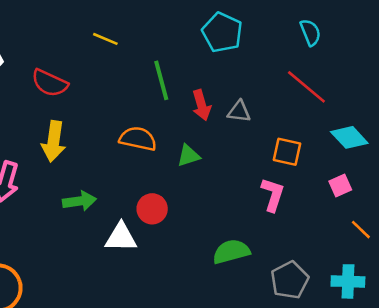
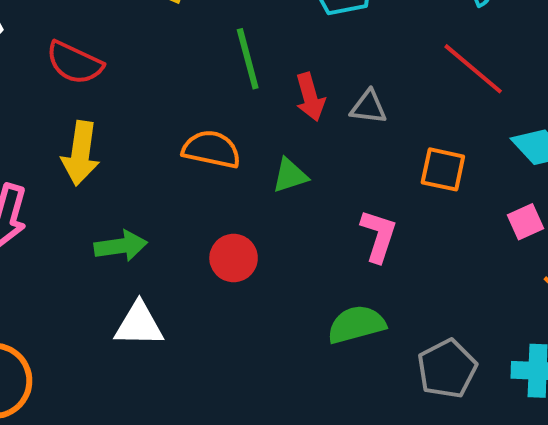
pink L-shape: (273, 195) -> (379, 236), moved
white triangle: (121, 237) -> (139, 324), moved

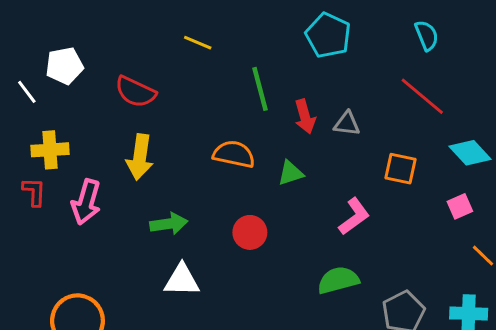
pink L-shape: (379, 236) -> (354, 216), turned 36

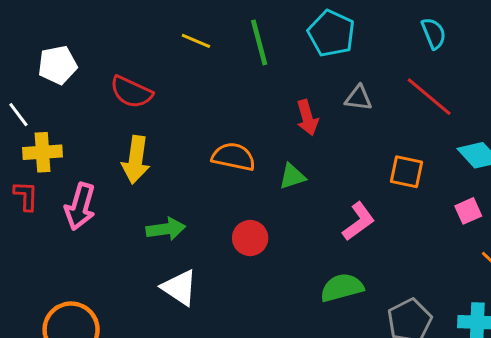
green line: (260, 89) -> (259, 42), moved
white line: (27, 92) -> (18, 115), moved
gray triangle: (347, 124) -> (358, 98), moved
white triangle: (182, 280) -> (179, 288), turned 33

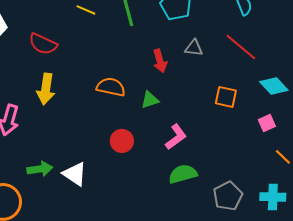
pink L-shape: (358, 221) -> (176, 137), moved
green arrow: (166, 229) -> (40, 169), moved

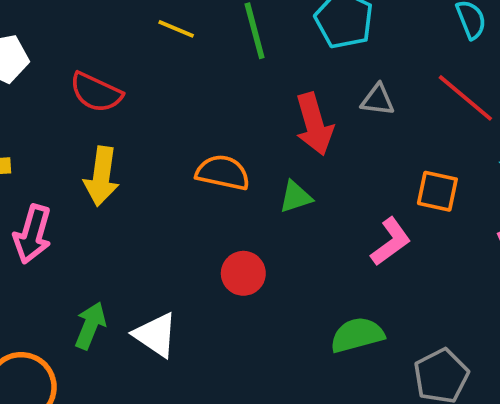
red arrow: (160, 61) -> (314, 124), size x1.4
pink L-shape: (176, 137) -> (391, 242), moved
green arrow: (40, 169) -> (90, 326), turned -60

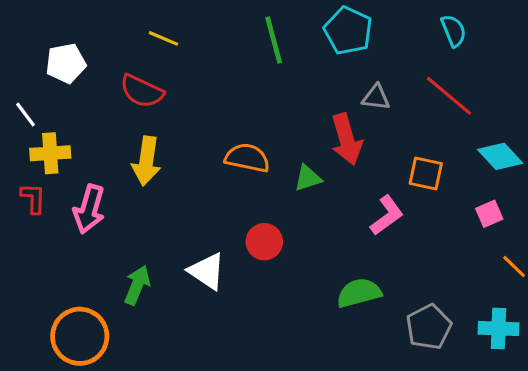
yellow line: (176, 29) -> (164, 38), moved
red arrow: (314, 124) -> (347, 139), moved
white triangle: (156, 335) -> (207, 271), moved

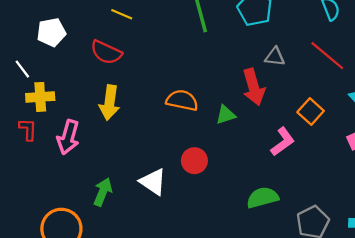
orange square: (426, 173) -> (311, 112), turned 30

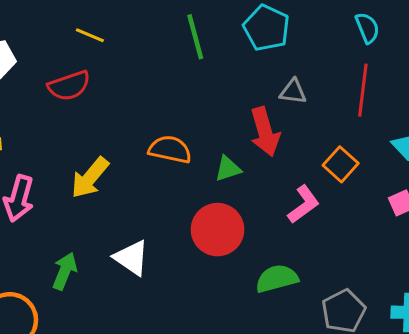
red semicircle: (106, 52) -> (69, 86), turned -44
red line: (327, 56) -> (363, 90), turned 57
yellow arrow: (109, 103) -> (90, 178), moved, turned 32
red circle: (194, 161) -> (217, 230), moved, size x1.5

